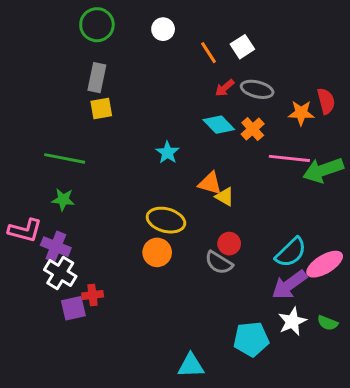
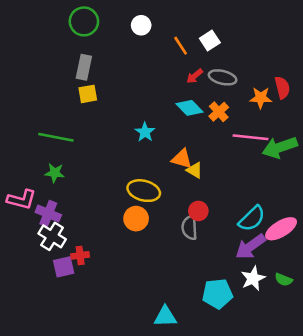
gray semicircle: (219, 263) -> (189, 227), turned 55

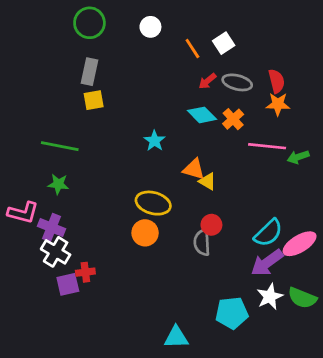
red semicircle: (282, 88) -> (277, 81), moved
green arrow: (280, 147) -> (298, 157), size x0.6
green semicircle: (284, 280) -> (302, 298), size x1.5

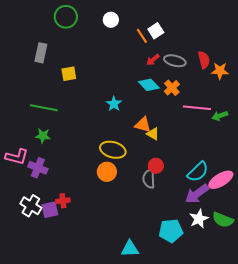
white square: (224, 43) -> (156, 31), moved
gray rectangle: (89, 72) -> (41, 53), moved
orange star: (278, 104) -> (220, 71), moved
white cross: (56, 252) -> (31, 206), moved

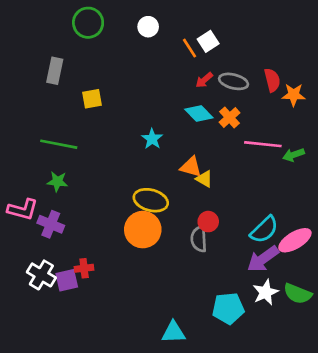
orange circle: (107, 172) -> (143, 230), size x1.4

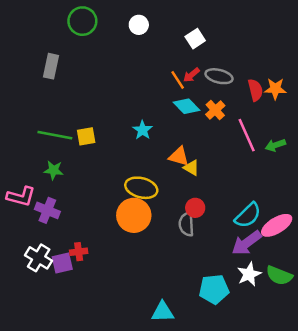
orange line: (189, 48) -> (178, 80), moved
red semicircle: (272, 80) -> (255, 90), moved
yellow square: (92, 99) -> (86, 136), moved
pink line: (263, 144) -> (247, 135), turned 60

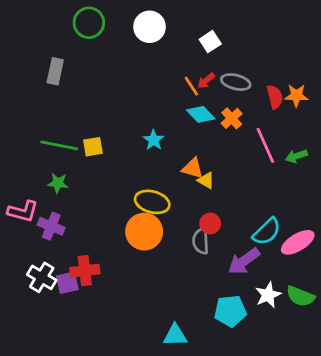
white circle: (139, 25) -> (150, 27), size x1.5
purple arrow: (247, 243) -> (244, 261), moved
red cross: (79, 252) -> (85, 271), size x1.5

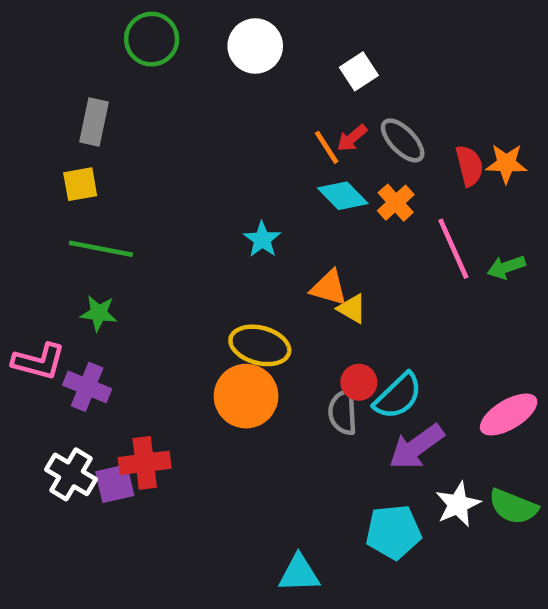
gray ellipse: (236, 82) -> (403, 140), turned 32
yellow square: (93, 147) -> (80, 184), moved
cyan semicircle: (267, 232) -> (398, 396), moved

